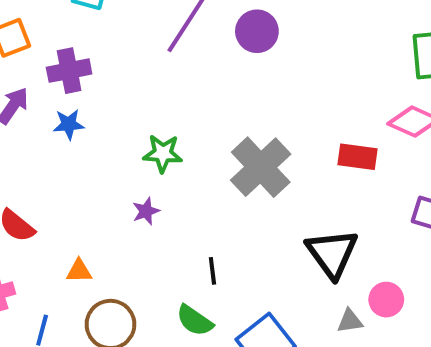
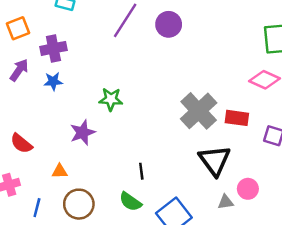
red rectangle: (357, 157) -> (237, 118), moved
gray cross: (261, 167) -> (199, 111), moved
purple star: (146, 211) -> (82, 132), moved, size x1.5

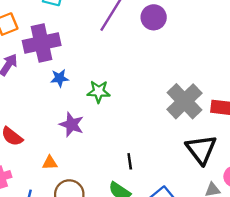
purple cross: (53, 48) -> (42, 43), size x1.4
blue star: (53, 81) -> (59, 78), moved
purple star: (82, 132) -> (72, 125), turned -30

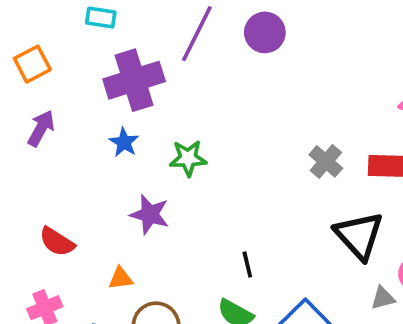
purple cross: (42, 43) -> (134, 80), moved
blue star: (59, 78) -> (124, 142), turned -30
gray cross: (184, 101) -> (326, 161), size x0.6

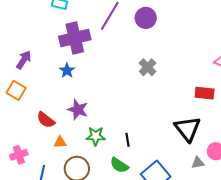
orange square: (32, 64) -> (16, 90), moved, turned -36
green star: (188, 158) -> (96, 136), moved
gray cross: (326, 161) -> (148, 67), moved
red semicircle: (57, 242) -> (46, 120), moved

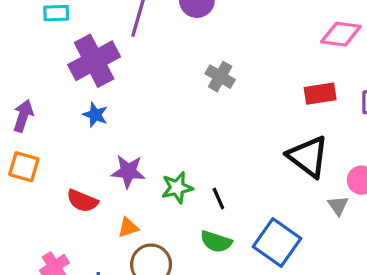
green star: (96, 136) -> (177, 188), moved
orange triangle: (60, 142) -> (128, 227), moved
gray triangle: (198, 163) -> (338, 206), turned -40

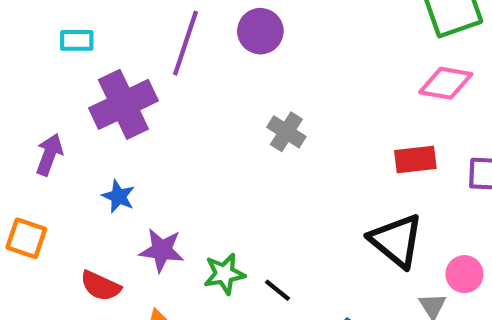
blue star: (95, 115) -> (119, 196), moved
purple arrow: (23, 116) -> (49, 155), moved
black line: (218, 198) -> (277, 290), turned -30

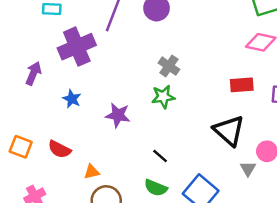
orange square: (26, 238) -> (21, 147), moved
purple star: (162, 250) -> (118, 115), moved
green star: (224, 274) -> (163, 97), moved

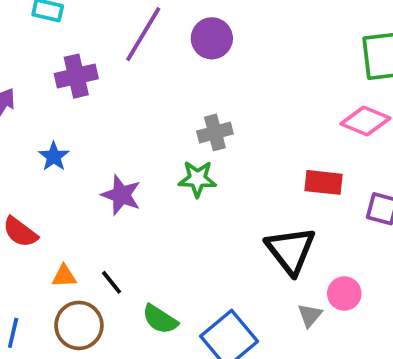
purple cross: (77, 47) -> (76, 76), size x0.7
gray cross: (169, 66) -> (215, 132), turned 30
black line: (160, 156) -> (112, 282), moved

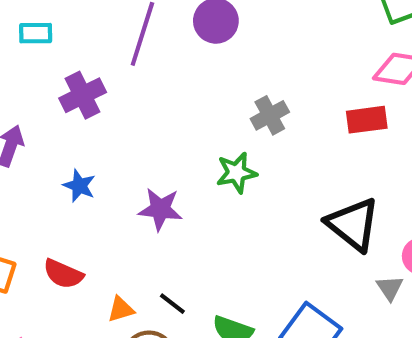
gray cross: (215, 132) -> (270, 115), moved
red rectangle: (324, 182) -> (367, 120), moved

